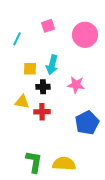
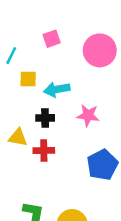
cyan arrow: (52, 65) -> (57, 89), turned 66
yellow square: (30, 69) -> (28, 79), moved

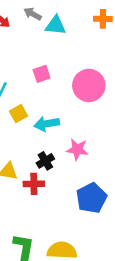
yellow square: (28, 79) -> (18, 114), turned -30
black cross: (45, 118) -> (45, 161), moved, turned -30

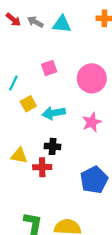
gray arrow: (33, 14) -> (35, 22), moved
pink star: (77, 149) -> (92, 122), moved, turned -30
black cross: (45, 161) -> (53, 146), turned 35

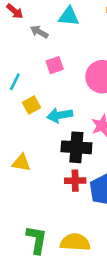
gray arrow: (35, 22) -> (39, 32), moved
black cross: (53, 146) -> (76, 147), moved, size x1.6
red cross: (42, 167) -> (75, 181), moved

